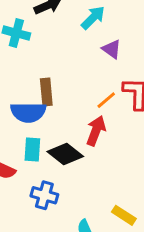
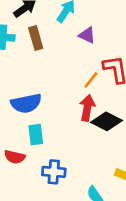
brown rectangle: (46, 92) -> (36, 38), moved
black diamond: (65, 154) -> (106, 121), moved

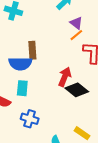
brown rectangle: (36, 38) -> (32, 50), moved
orange line: (91, 80) -> (76, 35), moved

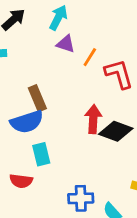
purple triangle: (76, 23) -> (66, 44), moved
blue cross: (30, 119) -> (81, 198), moved

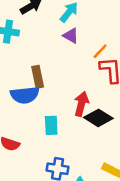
orange line: (90, 57) -> (100, 51), moved
cyan rectangle: (41, 154) -> (51, 125), moved

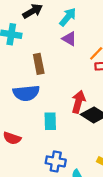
brown rectangle: (38, 77) -> (39, 64), moved

